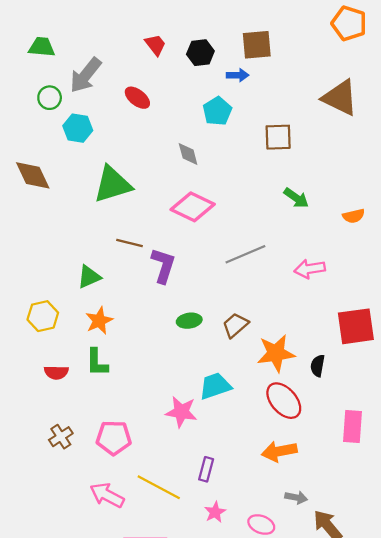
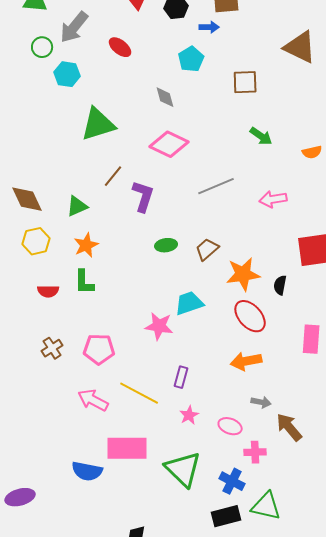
brown diamond: (33, 175) -> (27, 199), moved
brown line: (129, 243) -> (113, 176), turned -65

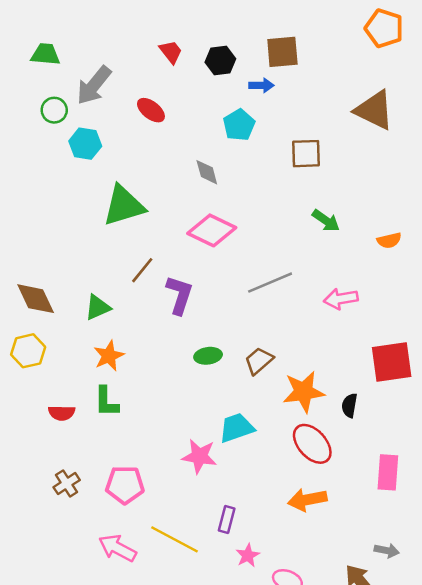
yellow hexagon: (36, 241) -> (28, 351), moved
gray arrow: (261, 402) -> (387, 551), moved
pink star: (189, 415) -> (248, 556), moved

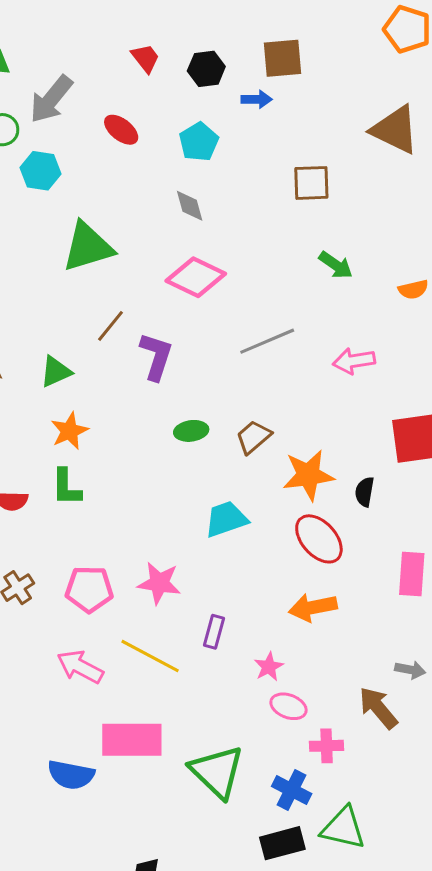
cyan pentagon: (239, 125) -> (199, 142), moved
pink star: (199, 456) -> (159, 583), moved
pink star: (248, 556) -> (269, 667), moved

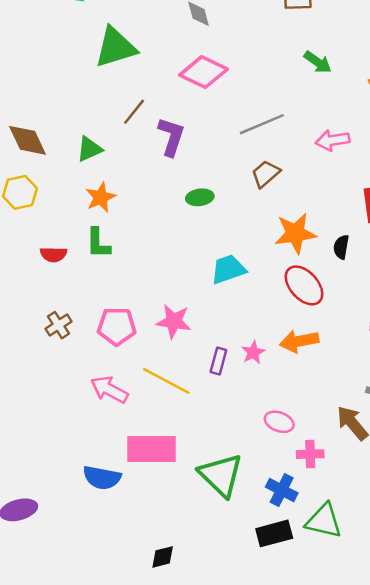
brown trapezoid: (254, 437) -> (266, 174), moved
pink star: (269, 667) -> (253, 352), moved

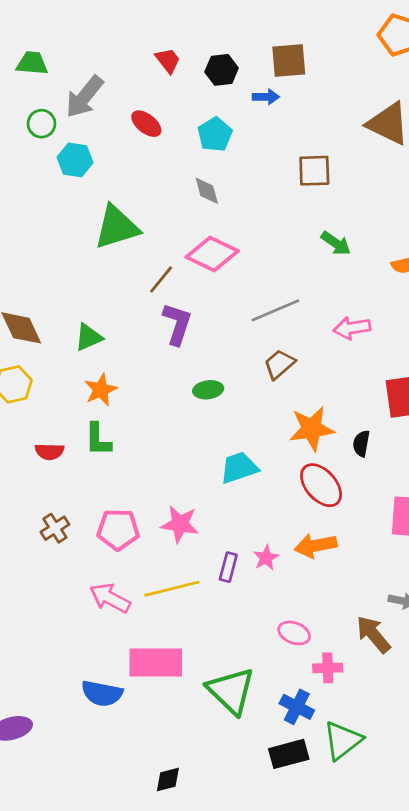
brown line: (134, 112) -> (161, 280), moved
yellow line: (166, 381) -> (172, 589), turned -42
green triangle: (324, 521) -> (343, 740), turned -51

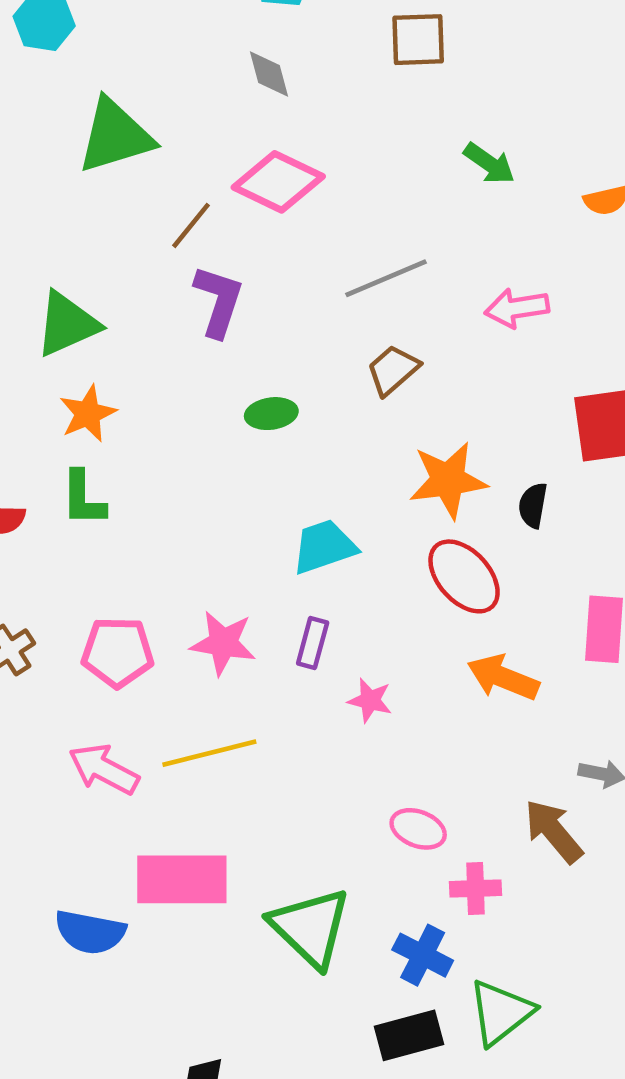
brown square: (314, 171) -> (418, 40), moved
green triangle: (89, 337) -> (67, 324), size x1.4
orange arrow: (316, 546) -> (503, 677), moved, turned 33
pink star: (266, 558) -> (370, 700), turned -30
purple rectangle: (228, 567) -> (313, 643), moved

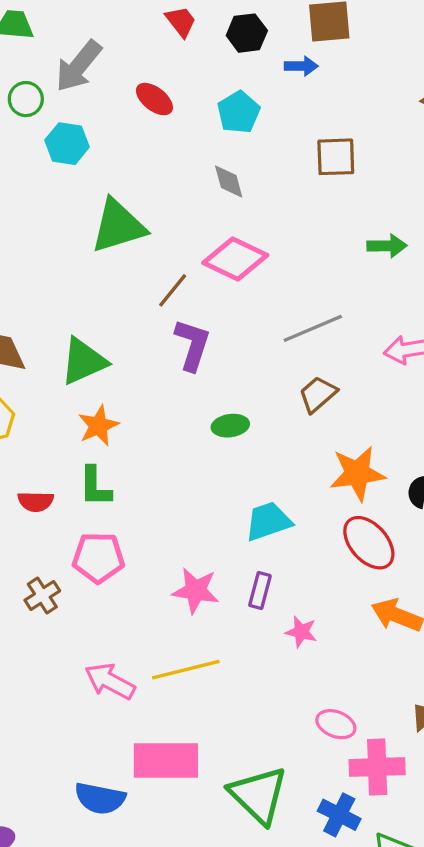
green arrow: (489, 163) -> (387, 246), turned -36
pink pentagon: (118, 652) -> (98, 558), moved
pink cross: (475, 889) -> (377, 767), size x1.5

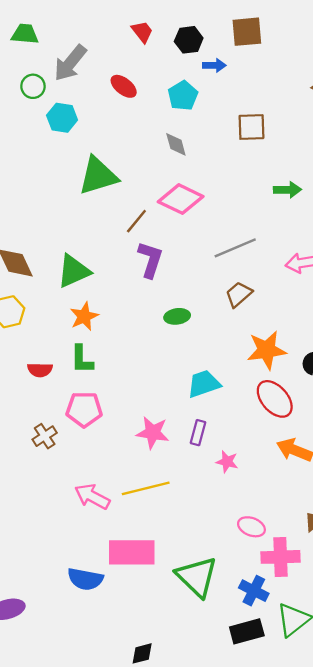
blue arrow: (301, 66) -> (214, 65), moved

